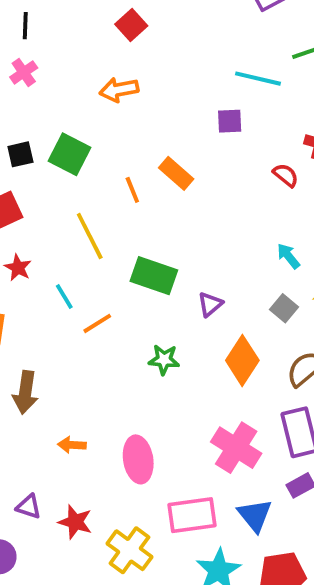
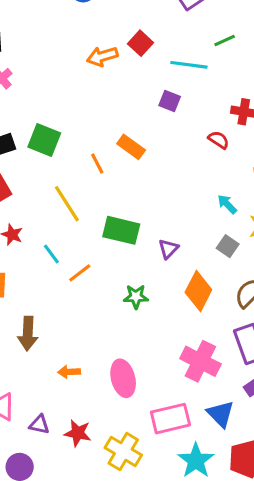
red square: (131, 25) -> (140, 43), moved
orange arrow: (119, 90) -> (102, 56), moved
purple square: (230, 121) -> (170, 101), turned 30

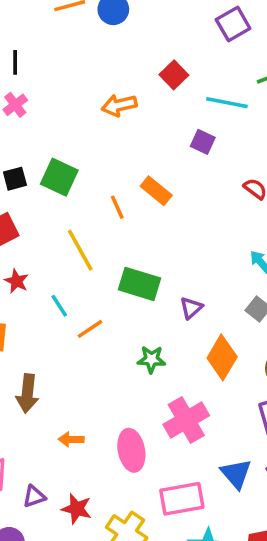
orange arrow: (102, 56) -> (119, 105), moved
pink cross: (200, 361) -> (186, 420), moved, turned 30
blue triangle: (221, 414) -> (236, 474), moved
purple triangle: (39, 425) -> (34, 496), turned -35

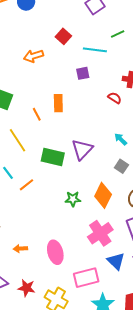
purple square: (203, 142) -> (83, 73), turned -32
orange rectangle: (156, 191) -> (58, 103), turned 54
purple triangle: (191, 308) -> (82, 149), moved, size x1.6
green star: (151, 359) -> (73, 199), moved
pink cross: (186, 420) -> (100, 233), moved

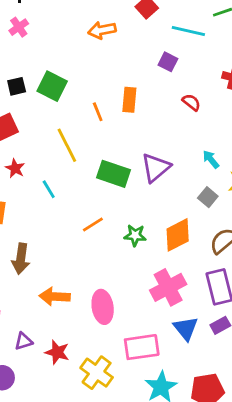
purple square: (83, 73) -> (168, 62), turned 32
red semicircle: (115, 98) -> (191, 102), moved
orange line: (26, 185) -> (93, 224), moved
orange diamond: (103, 195) -> (178, 235), turned 30
orange arrow: (20, 249) -> (55, 297), size x1.5

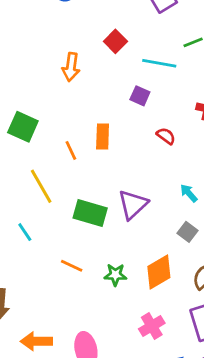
orange arrow: (102, 30) -> (71, 67), turned -68
orange line: (93, 224) -> (72, 266), turned 60
pink cross: (168, 287) -> (152, 326), size x0.7

